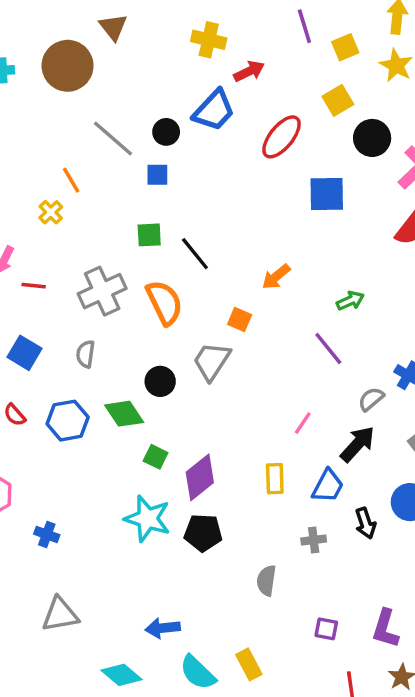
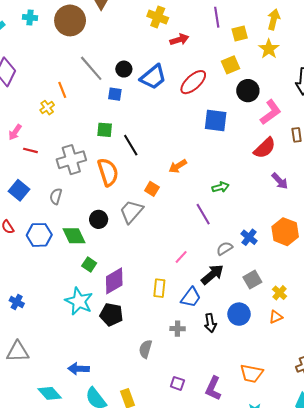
blue trapezoid: (214, 110) -> (153, 77), moved

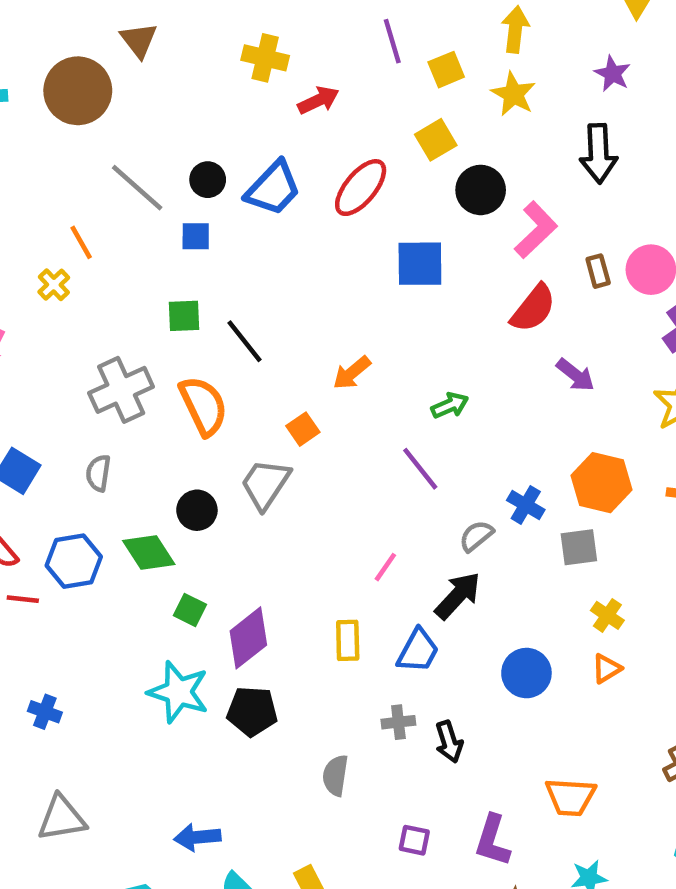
red line: (30, 150) -> (23, 599), moved
orange square: (152, 189) -> (303, 429), turned 32
gray square: (252, 280) -> (579, 547), moved, turned 30
black arrow: (210, 323) -> (449, 742), moved

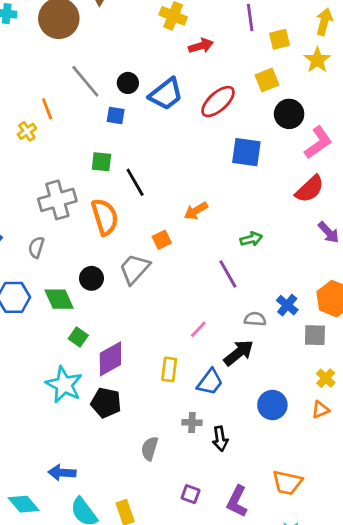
gray semicircle: (476, 536) -> (255, 319), turned 35

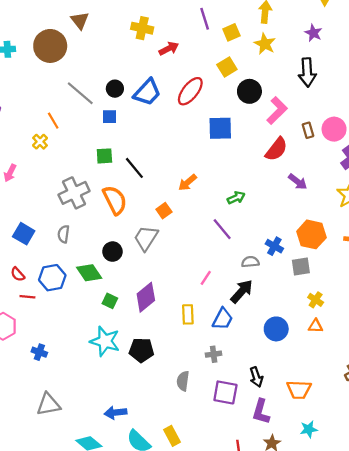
purple diamond: (110, 359) -> (146, 297), moved
orange triangle: (320, 410) -> (316, 326), turned 35
black arrow: (220, 439) -> (256, 377), moved
purple square: (191, 494) -> (225, 392), moved, size x1.6

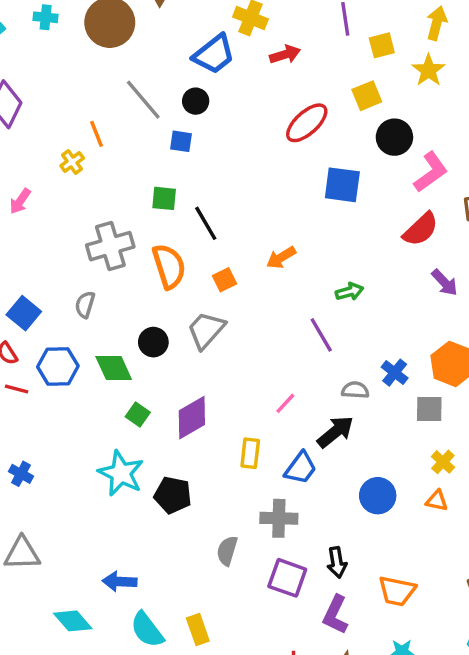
blue trapezoid: (147, 92) -> (214, 54), moved
orange square: (164, 211) -> (225, 280), moved
blue square: (24, 234) -> (24, 313), moved
gray cross: (214, 354) -> (279, 518), size x1.5

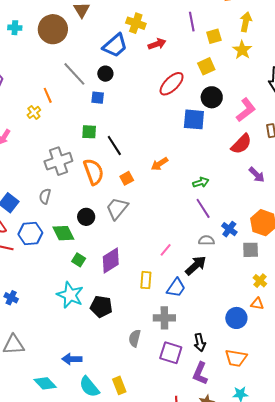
black circle: (394, 137) -> (212, 97), moved
purple line: (321, 335) -> (203, 208), moved
blue circle: (378, 496) -> (236, 318), moved

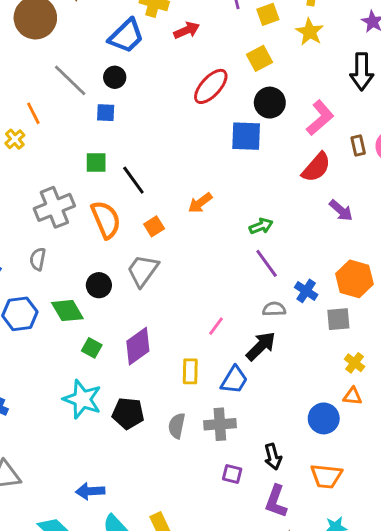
gray semicircle: (135, 338) -> (177, 426), moved
purple square: (171, 353) -> (232, 474), size x0.6

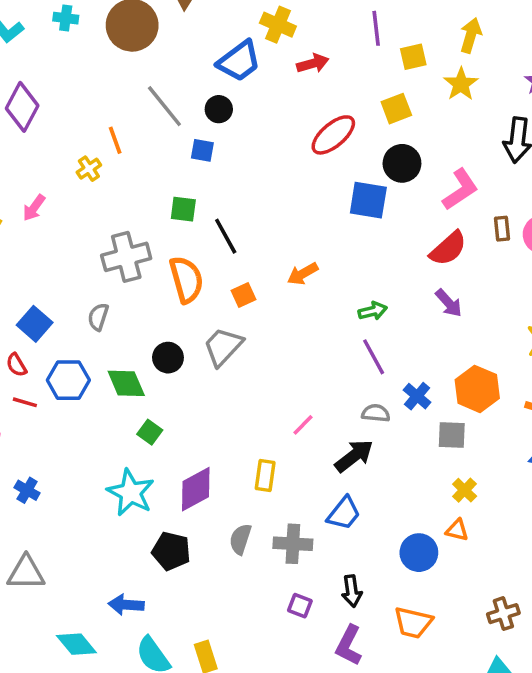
purple arrow: (341, 210) -> (449, 303), moved
purple diamond: (138, 346) -> (196, 489), moved
blue trapezoid: (234, 380) -> (344, 513), moved
black pentagon: (128, 413) -> (171, 551), moved

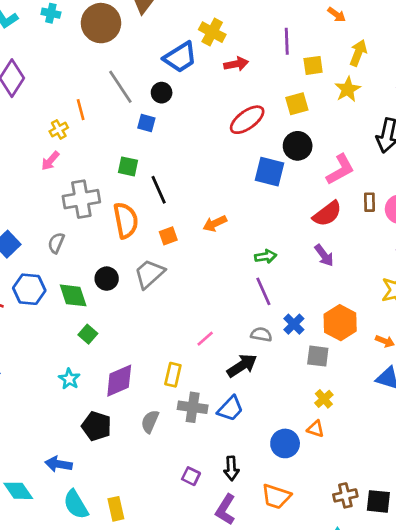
pink arrow: (34, 208) -> (50, 161), moved
cyan star: (131, 493) -> (69, 379), size x0.6
gray cross: (293, 544) -> (193, 407), moved

